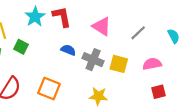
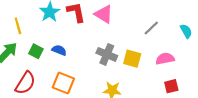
pink triangle: (102, 26) -> (104, 14), moved
green square: (21, 47) -> (36, 51), moved
blue semicircle: (68, 50) -> (59, 50), moved

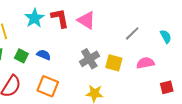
gray cross: (107, 54) -> (89, 59), turned 36
red square: (171, 86) -> (167, 87), moved

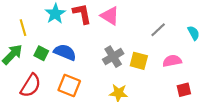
blue semicircle: (44, 55) -> (65, 52), size x1.5
red square: (167, 87) -> (184, 90), moved

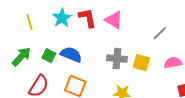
yellow line: (23, 28) -> (29, 22), moved
gray cross: (113, 57) -> (117, 59), turned 36

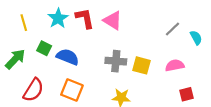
gray line: (160, 33) -> (173, 29), moved
green square: (49, 56) -> (44, 48), moved

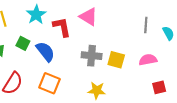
red L-shape: (85, 18) -> (62, 27), moved
gray line: (173, 29) -> (146, 25), turned -42
blue semicircle: (68, 57) -> (45, 52), turned 30

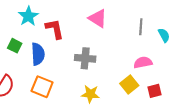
pink triangle: (88, 17) -> (98, 18), moved
blue semicircle: (45, 52) -> (38, 54), turned 35
yellow square: (116, 60) -> (129, 85), moved, turned 36

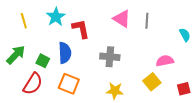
gray line: (141, 27) -> (147, 21), moved
green square: (15, 46) -> (43, 61), moved
red square: (154, 91) -> (184, 89), moved

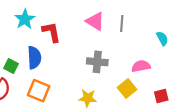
gray cross: (110, 57) -> (97, 62), moved

